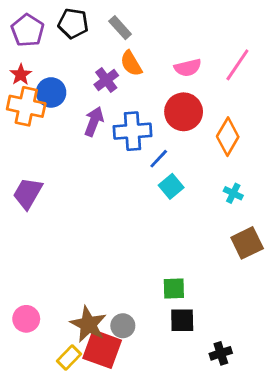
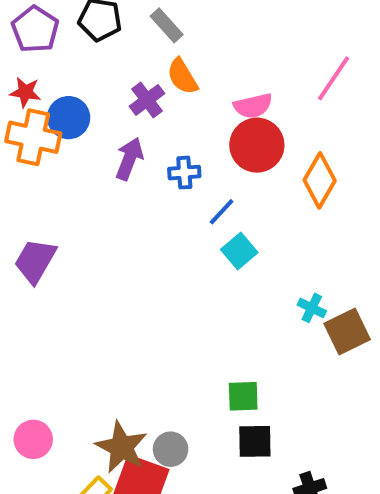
pink semicircle: (188, 68) -> (253, 106), moved
red star: (21, 75) -> (25, 92), turned -30
blue cross: (132, 131) -> (184, 173), size x0.6
cyan cross: (233, 193) -> (312, 308), moved

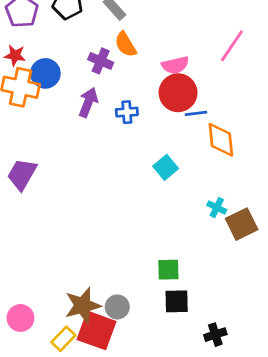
purple cross: (147, 100) -> (101, 61), turned -30
orange diamond: (320, 180) -> (221, 140), moved, turned -36
blue line: (222, 212) -> (196, 113), moved, turned 40
pink circle: (33, 439) -> (21, 318), moved
brown star: (122, 447) -> (83, 306), turned 30

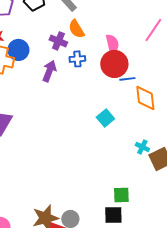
pink semicircle: (175, 65) -> (112, 44), turned -90
blue cross: (127, 112) -> (77, 59), moved
green square: (168, 270) -> (121, 195), moved

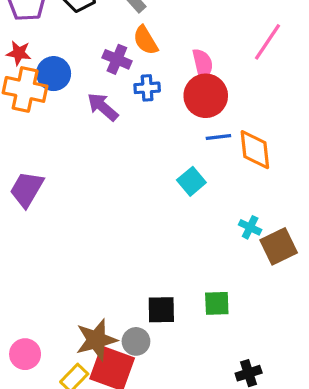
purple arrow: (49, 71) -> (103, 107), turned -70
blue line: (127, 79) -> (218, 137), moved
black square: (113, 215) -> (161, 310), moved

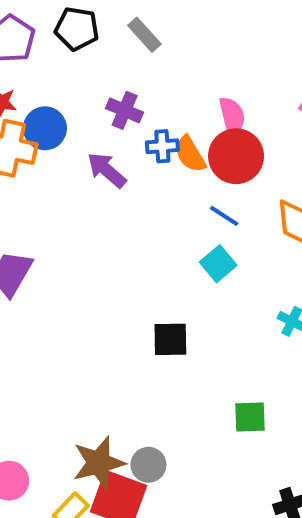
orange semicircle: (145, 40) -> (190, 154), moved
blue line: (218, 137) -> (224, 216), moved, turned 40
black square: (161, 310) -> (170, 339), moved

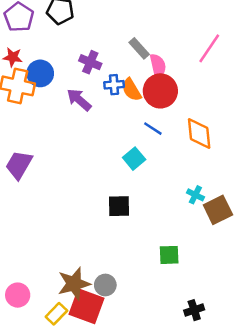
gray rectangle: (144, 35) -> (139, 48), moved
cyan square: (218, 264) -> (134, 159), moved

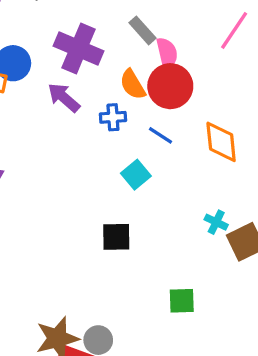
purple cross: (90, 62) -> (79, 48), size x1.6
blue cross: (114, 85) -> (113, 117), moved

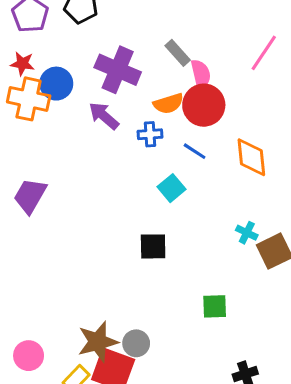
orange semicircle: (133, 85) -> (168, 104), turned -76

